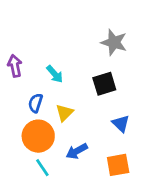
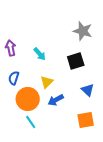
blue semicircle: (35, 103) -> (14, 78), moved
blue arrow: (77, 151) -> (56, 100), moved

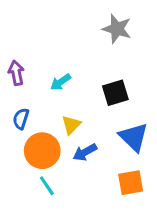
gray star: (83, 31) -> (117, 29), moved
cyan arrow: (40, 54) -> (61, 82), turned 96
blue triangle: (88, 90) -> (134, 137), size x1.5

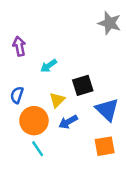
gray star: (117, 29) -> (110, 23), moved
purple arrow: (16, 73) -> (19, 46), moved
black square: (115, 93) -> (83, 85), moved

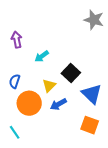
black square: (83, 85) -> (71, 73), turned -30
orange square: (105, 146) -> (90, 125), turned 30
cyan line: (38, 149) -> (15, 132), moved

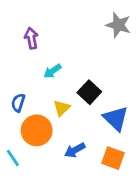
purple arrow: (17, 40) -> (31, 38), moved
blue arrow: (58, 104) -> (75, 150), moved
cyan line: (15, 132) -> (13, 158), moved

